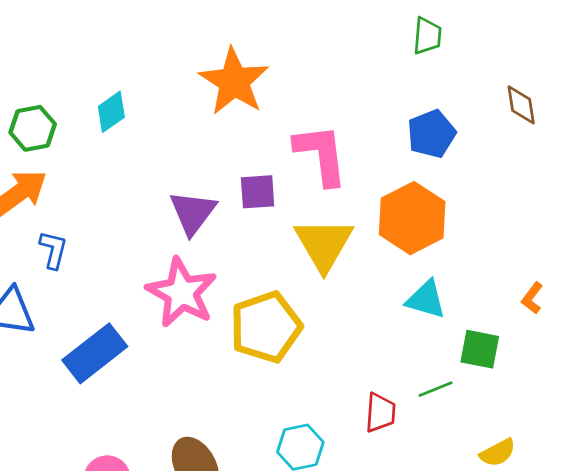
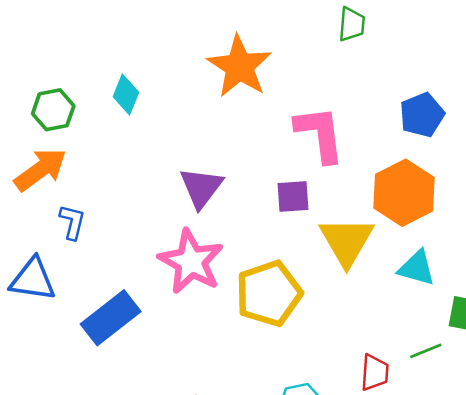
green trapezoid: (427, 36) -> (352, 24), moved
cyan diamond: (111, 112) -> (126, 94), turned -33
purple square: (258, 192) -> (293, 197), moved
yellow triangle: (324, 244) -> (347, 241), moved

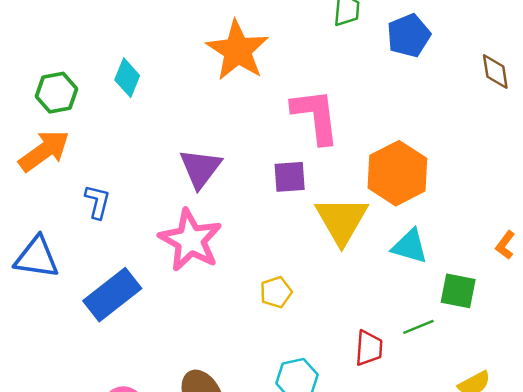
blue pentagon: (422, 115) -> (409, 36), moved
blue L-shape: (72, 222) -> (97, 202), moved
yellow pentagon: (269, 293) -> (276, 292), moved, size x0.5

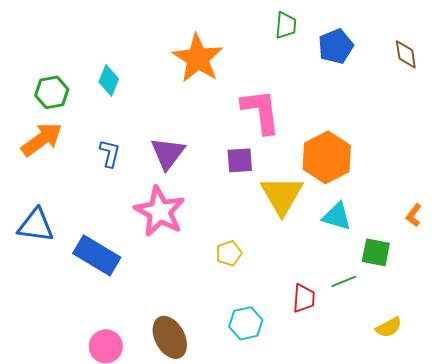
brown diamond: (495, 72) -> (406, 54), moved
blue L-shape: (97, 202) -> (110, 153), moved
blue rectangle: (112, 295) -> (97, 255), turned 69

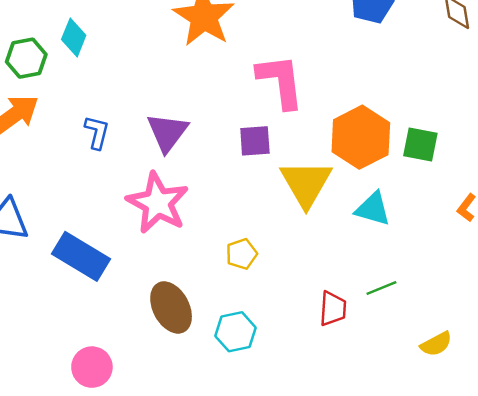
cyan diamond: (109, 80) -> (74, 37), moved
green square: (376, 252) -> (420, 144), moved
cyan hexagon: (246, 323) -> (235, 332), moved
brown ellipse: (170, 337) -> (171, 307), moved

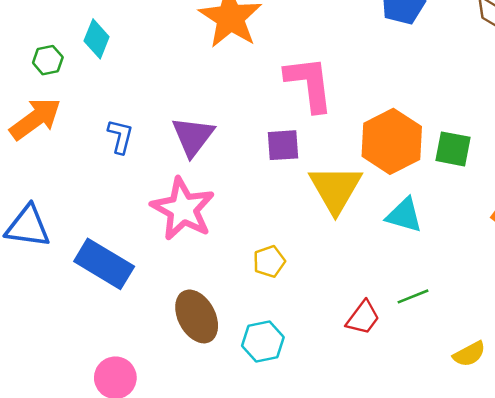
green hexagon: (26, 58) -> (48, 60), size x0.7
red trapezoid: (333, 309) -> (363, 318), turned 33

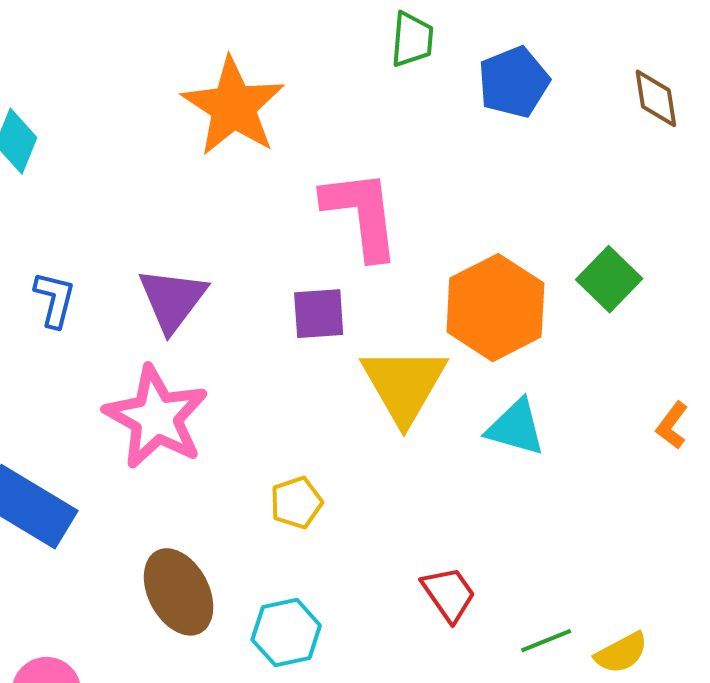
green square: (453, 149) -> (609, 279), moved, turned 33
green line: (413, 296) -> (546, 641), moved
red trapezoid: (363, 318) -> (449, 594), turned -72

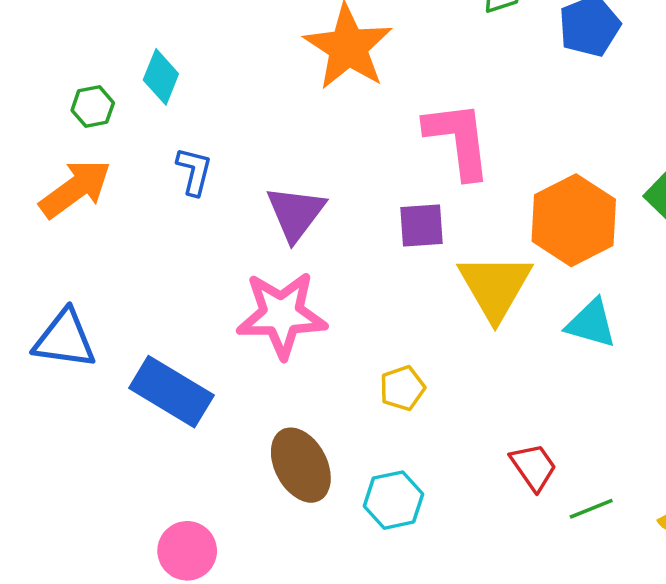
blue L-shape: (55, 299) -> (194, 171), moved
pink star: (156, 417) -> (282, 315), turned -30
green line: (546, 641) -> (591, 509), moved

